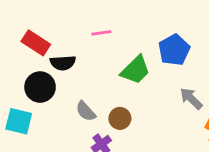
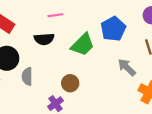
black semicircle: (63, 63) -> (44, 39), moved
gray semicircle: (86, 111) -> (27, 76), moved, turned 42

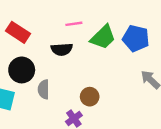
blue pentagon: (113, 29) -> (136, 38), turned -30
green trapezoid: (83, 45) -> (103, 37), moved

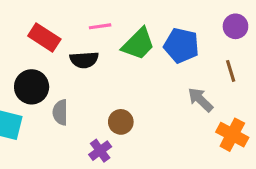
red rectangle: (18, 32) -> (44, 37), moved

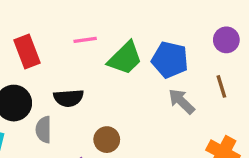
red rectangle: (44, 37) -> (27, 52), turned 36
black semicircle: (84, 60) -> (69, 98), moved
gray arrow: (200, 100) -> (181, 101), moved

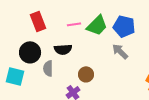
pink line: (85, 40) -> (74, 24), moved
gray arrow: (181, 101) -> (120, 51), moved

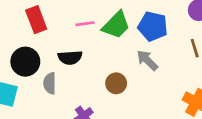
brown circle: (86, 74) -> (116, 83), moved

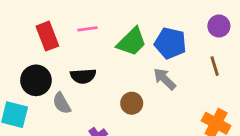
pink line: (85, 24) -> (87, 29), moved
gray semicircle: (50, 83) -> (62, 103), turned -30

